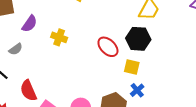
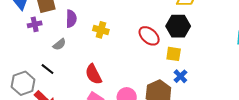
purple semicircle: (30, 24) -> (71, 19), turned -30
red semicircle: (28, 91) -> (93, 74), moved

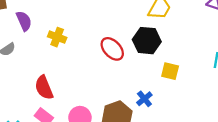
purple semicircle: (71, 19) -> (24, 21), turned -30
yellow square: (174, 54) -> (170, 71), moved

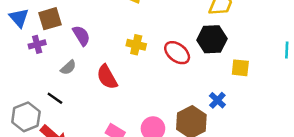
yellow cross: (57, 37) -> (136, 45), moved
red semicircle: (44, 88) -> (107, 77), moved

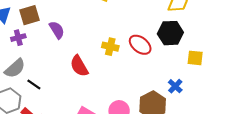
yellow cross: (136, 45) -> (110, 47), moved
gray semicircle: (68, 68) -> (15, 68), moved, size x1.5

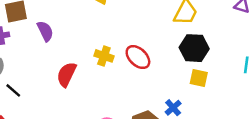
black hexagon: (170, 33) -> (194, 48), moved
red semicircle: (79, 66) -> (67, 74), turned 50

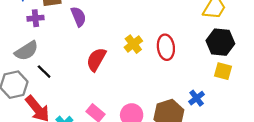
yellow cross: (104, 56) -> (133, 44), turned 30
red ellipse: (138, 57) -> (166, 47), turned 35

